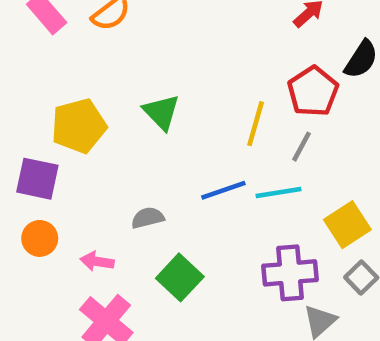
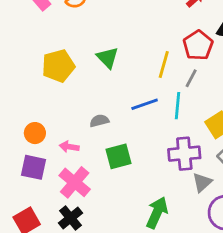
purple square: (37, 179) -> (34, 167), moved
cyan line: (279, 192) -> (177, 106), turned -76
green square: (180, 277) -> (119, 156), turned 32

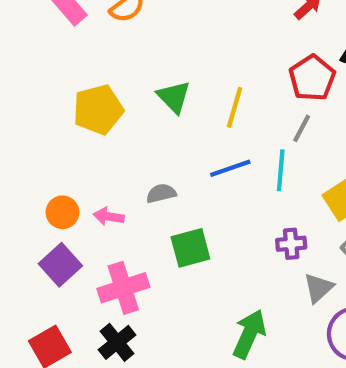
yellow line: (164, 64) -> (235, 107), moved
pink arrow: (69, 147) -> (109, 216), moved
purple cross: (184, 154) -> (291, 244), size x0.6
purple square: (34, 167) -> (60, 265), turned 36
pink cross: (75, 182) -> (123, 288), turned 32

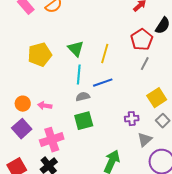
gray line: (302, 128) -> (145, 64), moved
cyan line: (281, 170) -> (79, 75), moved
gray semicircle: (161, 193) -> (83, 97), moved

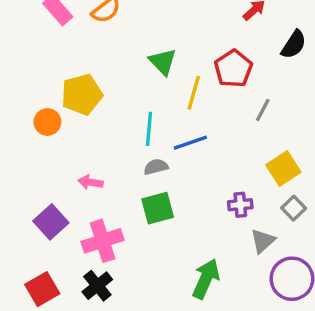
red pentagon: (142, 40) -> (233, 69), moved
green triangle: (76, 49) -> (163, 62), moved
orange circle: (23, 104) -> (47, 122), moved

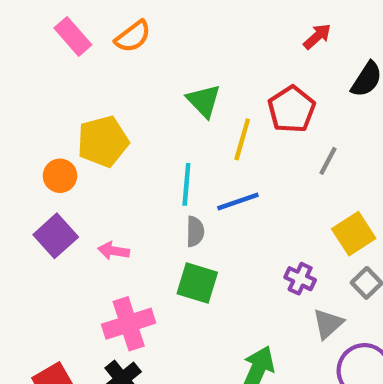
gray semicircle: (156, 167) -> (195, 232), turned 105
purple cross: (240, 205) -> (300, 279), turned 30
green square: (158, 208) -> (197, 283), turned 32
purple square: (51, 222) -> (56, 236), moved

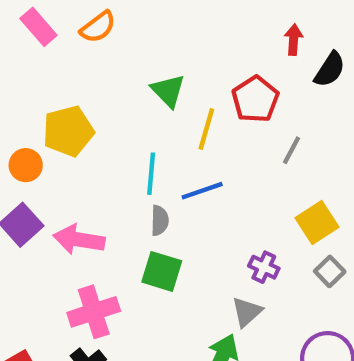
red arrow: (317, 36) -> (294, 40), moved, turned -44
pink arrow: (114, 251) -> (79, 240), size x1.6
gray triangle: (328, 324) -> (247, 312), moved

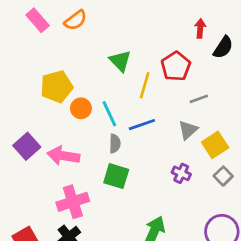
gray line: (291, 150) -> (199, 99), turned 42
orange circle: (26, 165) -> (81, 108), moved
cyan line: (151, 174) -> (109, 114), turned -30
gray triangle: (247, 312) -> (188, 130), moved

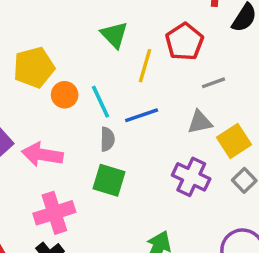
gray triangle: (188, 130) -> (200, 122), turned 30
purple cross: (181, 173) -> (191, 177), size x1.5

